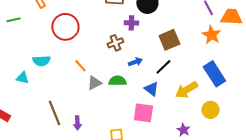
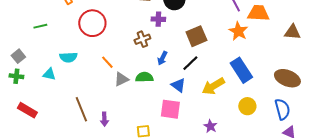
green line: (13, 20) -> (40, 26), moved
blue arrow: (135, 62) -> (162, 58), turned 136
yellow circle: (210, 110) -> (247, 106), moved

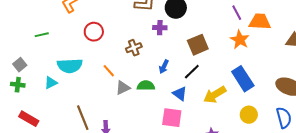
red circle: (92, 23) -> (94, 32), size x0.7
brown cross: (142, 39) -> (134, 48), moved
cyan semicircle: (68, 57) -> (70, 66), size x1.4
cyan triangle: (49, 74) -> (51, 83), turned -40

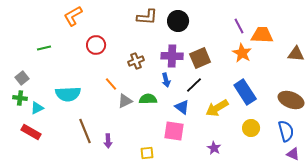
purple cross: (160, 28) -> (172, 56), moved, size x1.5
cyan semicircle: (70, 66) -> (68, 94), moved
blue arrow: (164, 67) -> (166, 80), turned -40
cyan triangle: (51, 83) -> (37, 108), moved

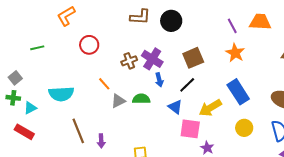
orange trapezoid: (262, 35) -> (260, 22), moved
purple cross: (172, 56) -> (152, 59), moved, turned 30
pink square: (174, 131) -> (190, 129), moved

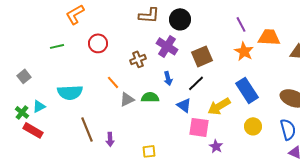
orange trapezoid: (260, 22) -> (269, 37), moved
green line: (37, 48) -> (57, 46), moved
purple cross: (152, 59) -> (167, 46), moved
green cross: (13, 98) -> (22, 112), moved, turned 32

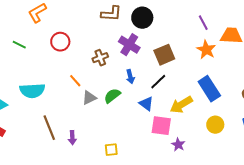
green line: (57, 46) -> (19, 45), turned 40
green semicircle: (150, 97) -> (112, 96), turned -36

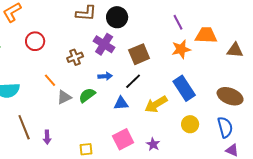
orange star: (206, 50) -> (181, 49), turned 30
blue arrow: (130, 77) -> (105, 76), turned -80
blue triangle: (146, 104) -> (121, 103), turned -42
pink square: (161, 126) -> (123, 139), moved, turned -35

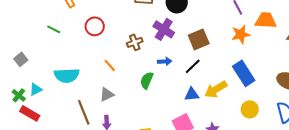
green semicircle: (87, 95) -> (147, 80), turned -30
gray triangle: (64, 97) -> (107, 94), moved
blue triangle: (121, 103) -> (192, 94), moved

